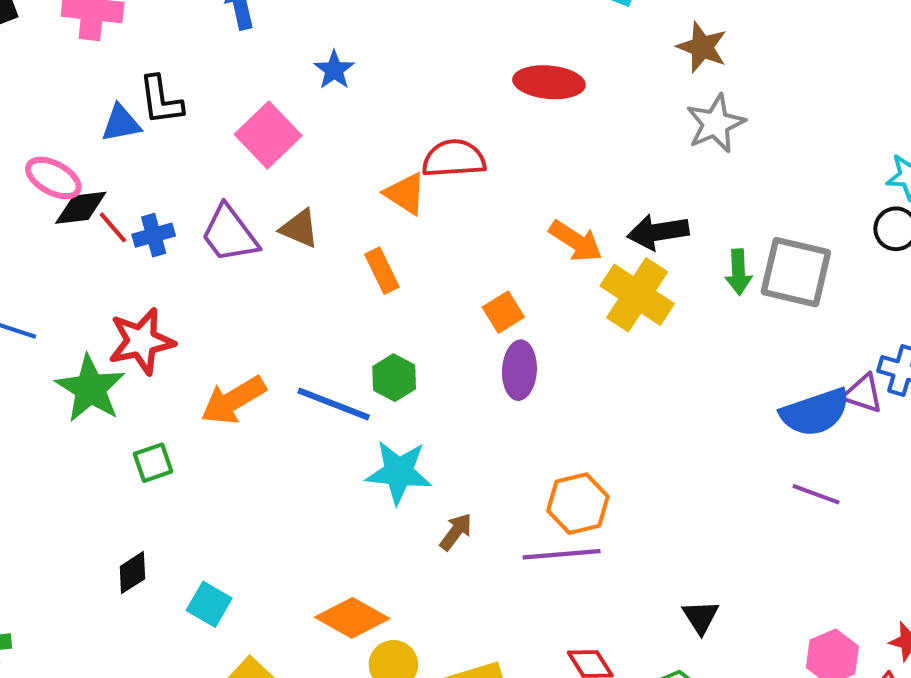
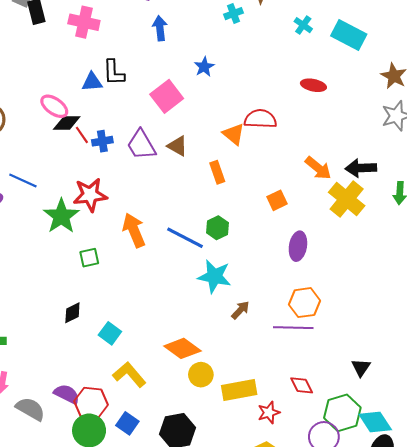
red ellipse: (549, 82) -> (313, 85), size x0.7
purple ellipse: (519, 370) -> (298, 246), moved
orange arrow: (233, 400) -> (134, 230), turned 92

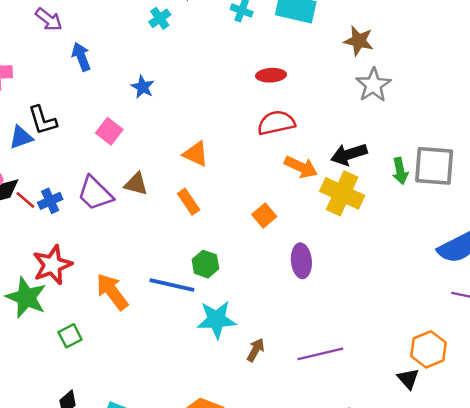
pink square: (167, 96) -> (109, 131), size x0.7
red semicircle: (260, 119) -> (276, 123), moved
orange hexagon: (304, 303) -> (428, 349), moved

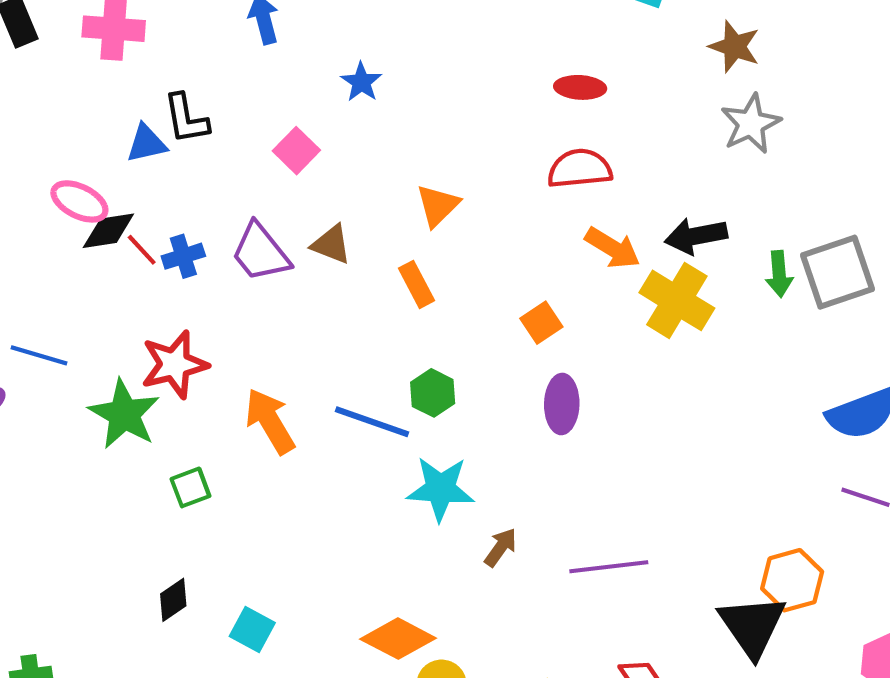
orange triangle: (196, 154) -> (438, 205), turned 44
gray square: (434, 166) -> (837, 272), turned -30
purple ellipse: (301, 261) -> (562, 404), moved
black triangle: (408, 379) -> (752, 626), size x1.8

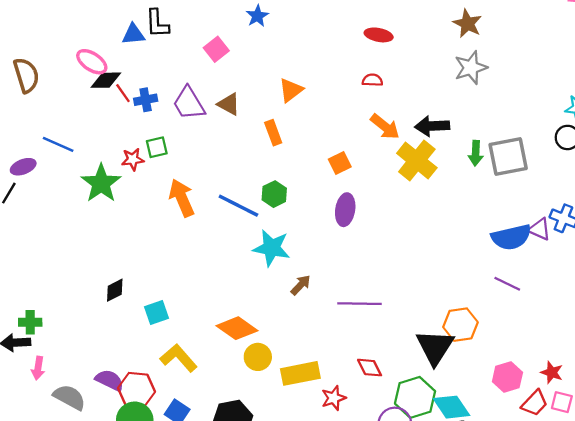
red semicircle: (580, 169) -> (372, 80), size x0.6
red star: (174, 364) -> (133, 159), size x0.6
green square: (190, 487) -> (157, 147), moved
cyan square: (252, 629) -> (157, 312), turned 35

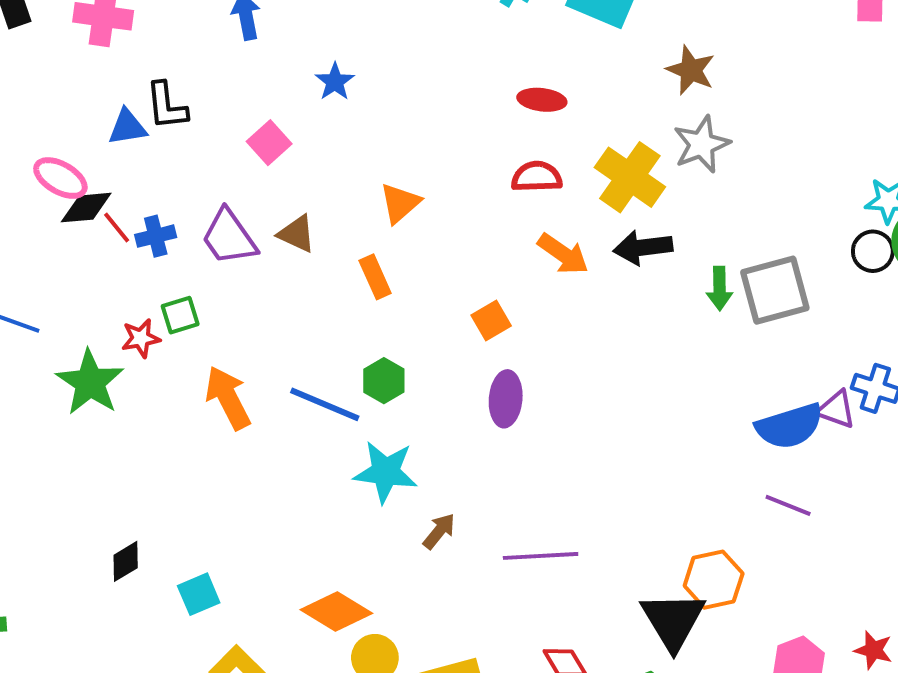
red semicircle: (372, 80) -> (537, 177), size x1.4
yellow cross: (417, 160) -> (630, 177), moved

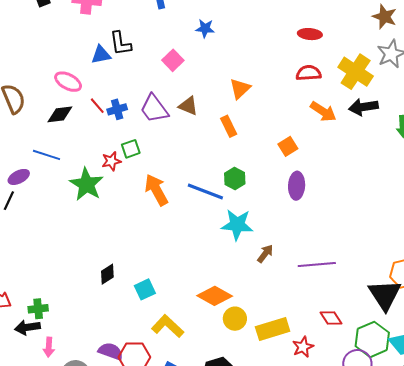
blue star: (335, 82) -> (205, 28), turned -30
black diamond: (86, 208) -> (60, 114), moved

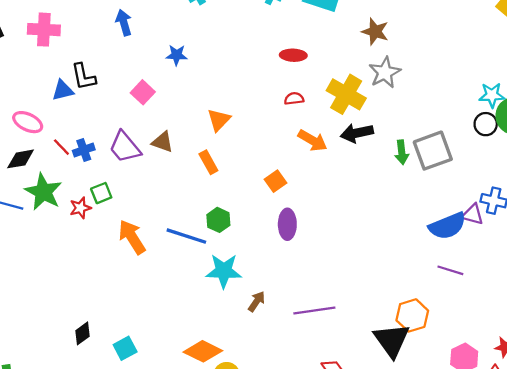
red semicircle: (309, 73) -> (294, 99), size x0.7
green star: (86, 184) -> (43, 192), moved

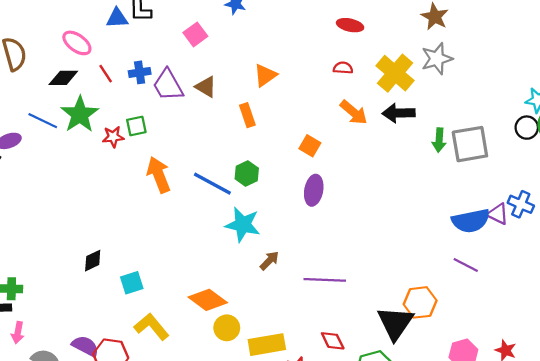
blue cross: (84, 150) -> (140, 72), moved
orange square: (275, 181) -> (310, 146), turned -35

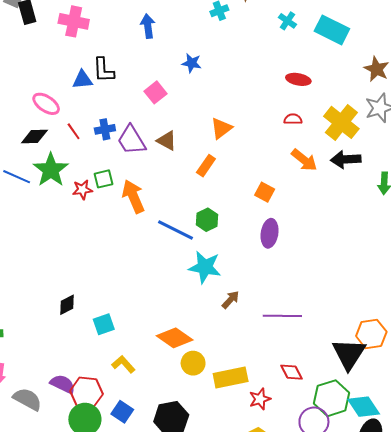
orange rectangle: (247, 115) -> (206, 166), turned 55
orange arrow: (159, 175) -> (133, 196), moved
yellow L-shape: (152, 327) -> (123, 364), size x0.7

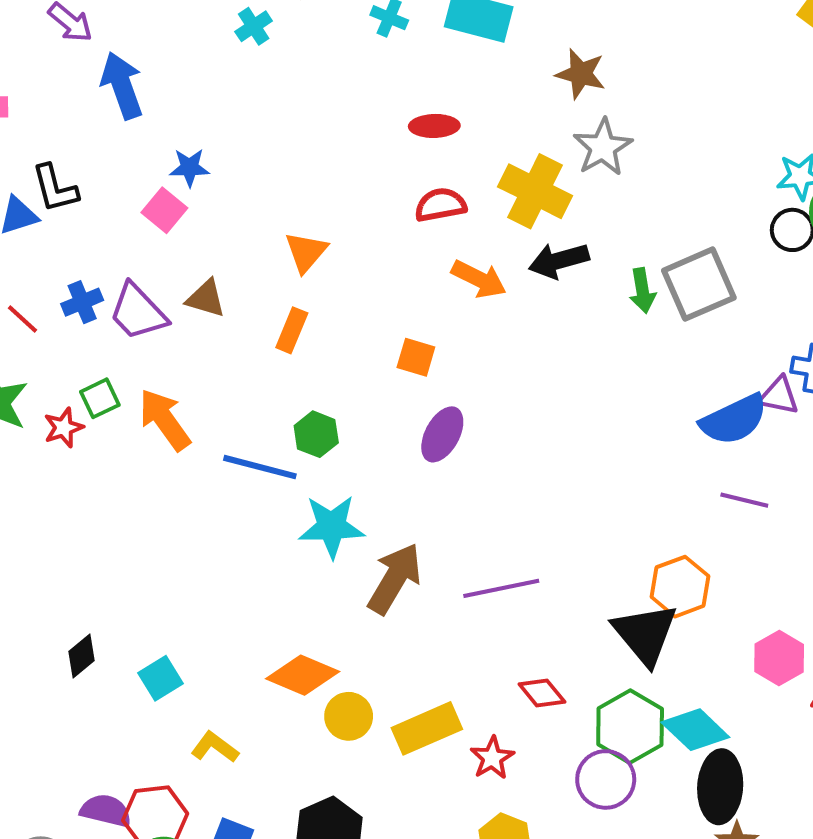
blue arrow: (148, 26) -> (122, 85), size x1.4
blue star: (192, 63) -> (189, 168), moved
red semicircle: (293, 119) -> (440, 205), size x1.4
purple ellipse: (270, 233) -> (442, 434), turned 32
brown arrow: (231, 300) -> (395, 578), size x1.8

